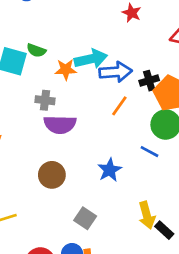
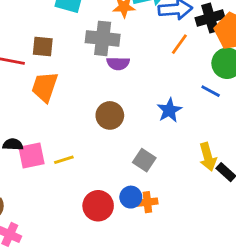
black cross: (149, 81) -> (210, 18), size x1.4
gray cross: (45, 100) -> (103, 38), size x1.6
purple semicircle: (60, 124) -> (118, 63), size x0.7

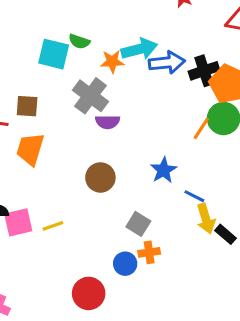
gray cross: (103, 38) -> (90, 96), turned 32
orange line: (179, 44) -> (201, 128), moved
blue line: (211, 91) -> (194, 196), moved
orange cross: (147, 202) -> (149, 252), moved
red circle: (98, 206) -> (89, 293), moved

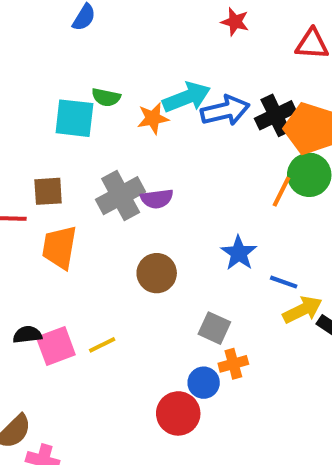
gray cross: (90, 96) -> (121, 196), moved, turned 32
yellow arrow: (206, 219) -> (302, 310), turned -92
red circle: (89, 293) -> (178, 413), moved

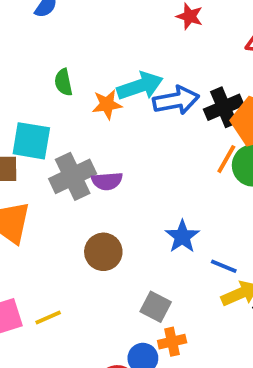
green semicircle: (106, 97) -> (63, 82), turned 64
cyan square: (74, 118) -> (31, 141), moved
orange line: (281, 192) -> (226, 159), moved

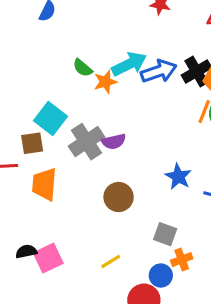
green semicircle: (63, 82) -> (83, 68), moved, turned -30
cyan square: (31, 141) -> (50, 118), turned 36
yellow line: (48, 318) -> (111, 262), moved

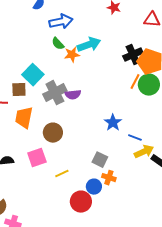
blue arrow: (159, 71) -> (61, 22), moved
brown circle: (119, 197) -> (53, 133), moved
pink square: (48, 258) -> (37, 158), moved
orange cross: (182, 259) -> (109, 178), turned 32

